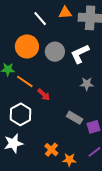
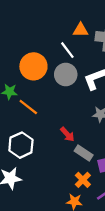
white line: (40, 19) -> (67, 50), moved
red arrow: (44, 95) -> (67, 134), moved
orange cross: (51, 150) -> (83, 180), moved

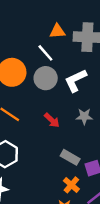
red arrow: (67, 134) -> (52, 120), moved

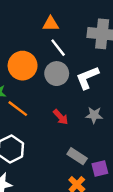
orange triangle: (57, 31) -> (51, 24), moved

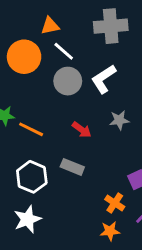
orange circle: (23, 66) -> (24, 57), moved
gray rectangle: (77, 156) -> (72, 167), moved

